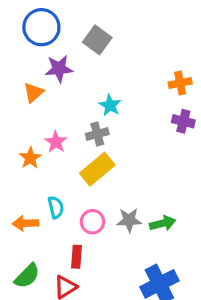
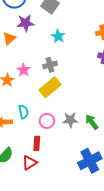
cyan star: (110, 105) -> (58, 36), moved
green arrow: (163, 223) -> (92, 122), turned -112

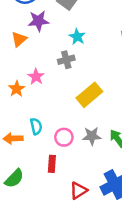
gray cross: (50, 65) -> (66, 60), moved
yellow rectangle: (50, 87) -> (89, 95), moved
red triangle: (30, 163) -> (78, 191), moved

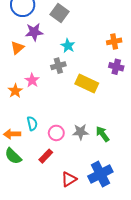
yellow rectangle: (89, 95) -> (87, 84), moved, turned 65
red rectangle: (52, 164) -> (46, 156), turned 40
green semicircle: (14, 178) -> (13, 156), moved, turned 90

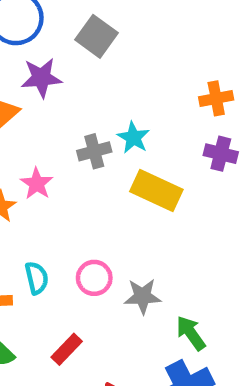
cyan star: (68, 46) -> (133, 138), moved
pink circle: (56, 133) -> (94, 278), moved
green arrow: (103, 134) -> (191, 333), moved

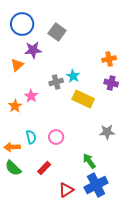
gray star: (143, 296) -> (107, 132), moved
green arrow: (191, 333) -> (89, 161), moved

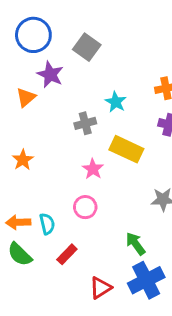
purple star: (33, 50) -> (50, 75), turned 30
cyan star: (73, 76) -> (116, 102), moved
pink star: (31, 96) -> (93, 169), moved
cyan semicircle: (31, 137) -> (47, 224), moved

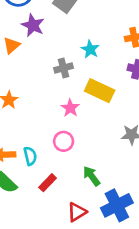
green arrow: (136, 244) -> (92, 176), moved

